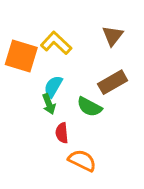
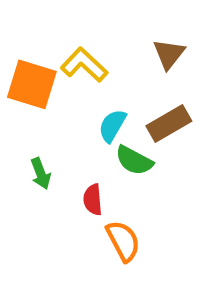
cyan semicircle: (53, 87) -> (112, 126), moved
green arrow: (49, 104) -> (41, 174), moved
orange semicircle: (82, 160) -> (123, 241), turned 36

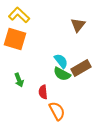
yellow L-shape: (84, 65) -> (19, 15), moved
brown rectangle: (169, 124) -> (81, 68), moved
cyan semicircle: (112, 126) -> (61, 61), moved, turned 112

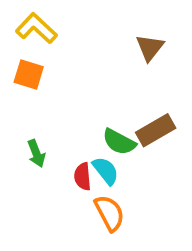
orange square: (15, 39) -> (29, 75), size x0.7
cyan semicircle: (61, 61) -> (106, 171), moved

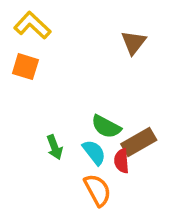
brown rectangle: (156, 130) -> (139, 142), moved
green arrow: (36, 153) -> (55, 147), moved
red semicircle: (83, 176) -> (122, 161), moved

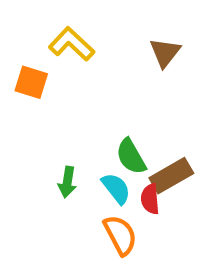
yellow L-shape: (32, 25) -> (72, 44), moved
green semicircle: (106, 127) -> (131, 157), turned 32
green arrow: (55, 147) -> (67, 182), turned 30

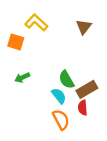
green arrow: (67, 182) -> (22, 78), moved, turned 56
red semicircle: (150, 199) -> (83, 108), moved

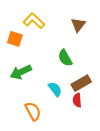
green arrow: (22, 78) -> (21, 72), size x1.5
green semicircle: (66, 80) -> (65, 58), moved
orange semicircle: (61, 120) -> (33, 111), moved

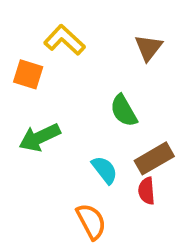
orange semicircle: (33, 111) -> (91, 221), moved

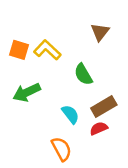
yellow L-shape: (64, 40) -> (47, 50), moved
red semicircle: (147, 191) -> (99, 128), turned 72

